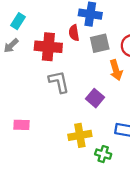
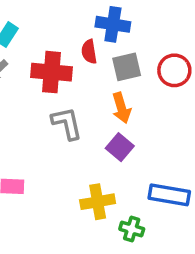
orange arrow: (116, 70) -> (121, 108), moved

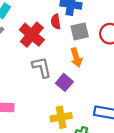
red cross: (52, 72) -> (32, 35), turned 35
purple square: (120, 147) -> (64, 82), moved

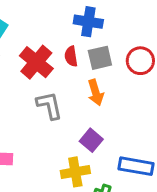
red semicircle: (56, 22) -> (71, 56), moved
purple square: (64, 82) -> (91, 140), moved

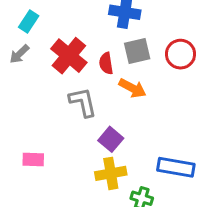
red semicircle: (71, 56) -> (106, 63), moved
orange arrow: (96, 92) -> (132, 88), turned -45
purple square: (91, 140) -> (111, 139), moved

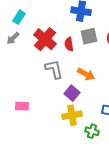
orange arrow: (132, 88) -> (86, 74), moved

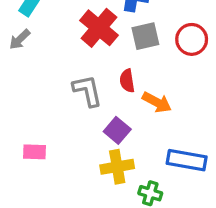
red cross: (45, 39) -> (99, 28), moved
red semicircle: (69, 44) -> (127, 81), moved
orange arrow: (86, 74) -> (157, 102), moved

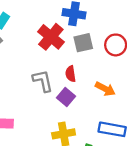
orange arrow: (157, 102) -> (105, 89), moved
purple square: (117, 130) -> (66, 97), moved

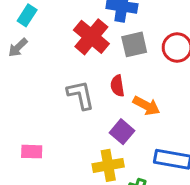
orange arrow: (105, 89) -> (146, 106), moved
purple square: (66, 97) -> (122, 132), moved

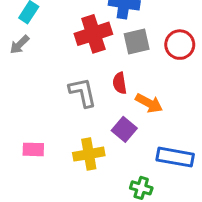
red cross: (91, 37) -> (93, 34), turned 32
yellow cross: (108, 165) -> (89, 154), moved

